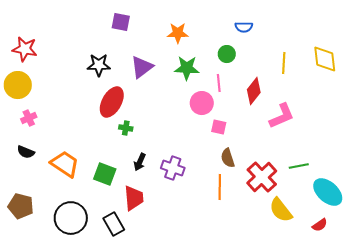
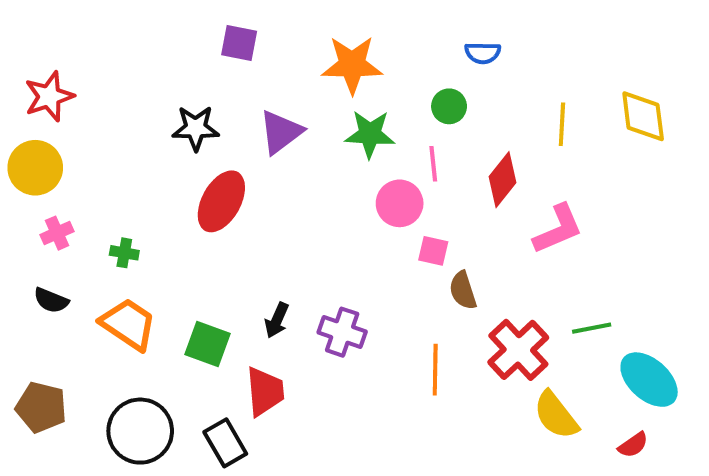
orange star: (178, 33) -> (352, 65), size x1.4
red star: (25, 49) -> (49, 96), turned -30
green cross: (126, 128) -> (124, 253), moved
brown semicircle: (228, 158) -> (463, 290), moved

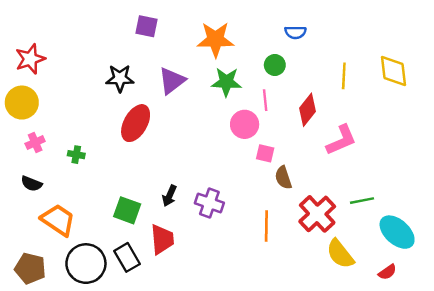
orange trapezoid: (128, 324) -> (58, 220), moved
brown pentagon: (41, 407) -> (30, 268), moved
black rectangle: (225, 443) -> (127, 257), moved

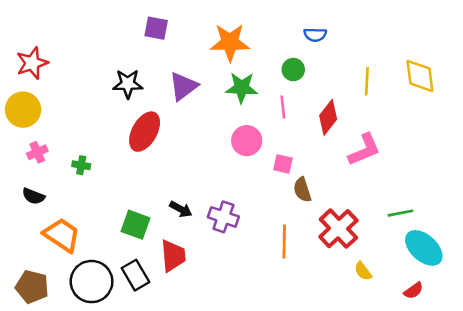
pink circle: (245, 124) -> (247, 141), moved
black arrow: (169, 196) -> (181, 209), turned -85
green line: (362, 201) -> (401, 213), moved
yellow semicircle: (340, 254) -> (363, 271), size x0.6

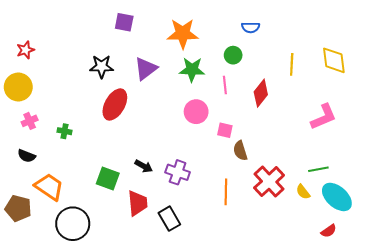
red star: (32, 63) -> (25, 50), size x0.7
pink L-shape: (364, 150) -> (324, 117), moved
yellow semicircle: (363, 271) -> (303, 192), moved
black rectangle: (136, 275) -> (169, 219), moved
brown pentagon: (32, 287) -> (18, 208), moved

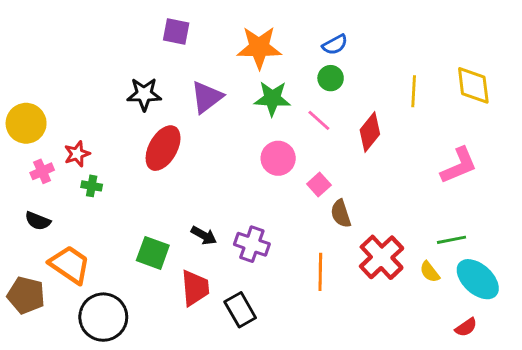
blue semicircle: (251, 27) -> (335, 45), moved, turned -30
red star: (25, 50) -> (77, 154), moved
pink line: (225, 85) -> (319, 120), turned -42
pink square: (225, 130) -> (319, 184), turned 35

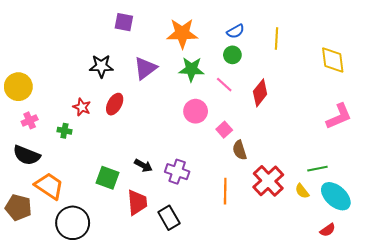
yellow line: (414, 91) -> (276, 39), moved
red ellipse: (163, 148) -> (115, 104), size x0.7
red star: (77, 154) -> (82, 107), moved, turned -30
pink L-shape: (459, 166) -> (339, 116), moved
black semicircle: (38, 221) -> (27, 155), size x1.5

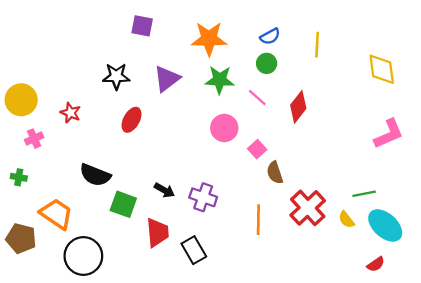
red star: (82, 107) -> (70, 113), moved
green cross: (64, 131) -> (19, 177), moved
black semicircle: (27, 155) -> (95, 175), moved

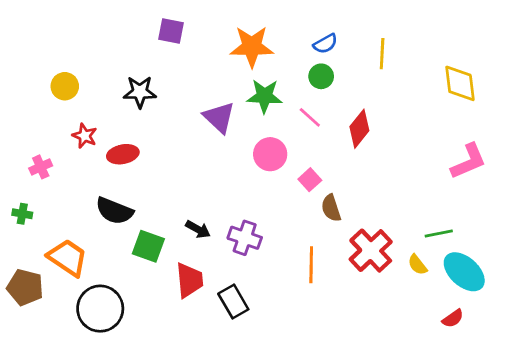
purple triangle: (167, 79) -> (219, 117), moved, turned -40
yellow circle: (21, 100) -> (65, 86), moved, size x0.7
red ellipse: (132, 120) -> (123, 154), moved, turned 50

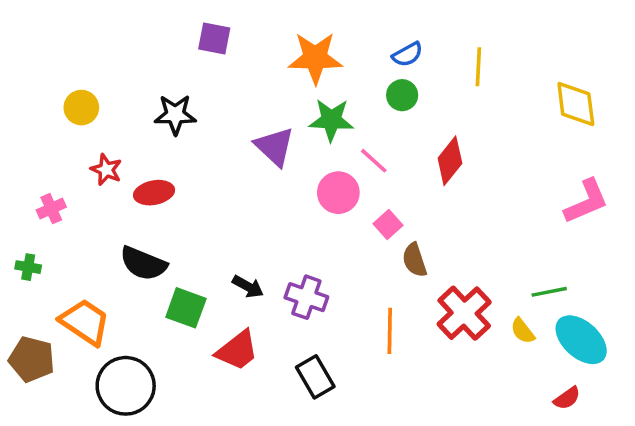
pink line: (310, 117) -> (374, 161), moved
red trapezoid: (189, 280) -> (237, 350), turned 57
black rectangle: (233, 302) -> (315, 377), moved

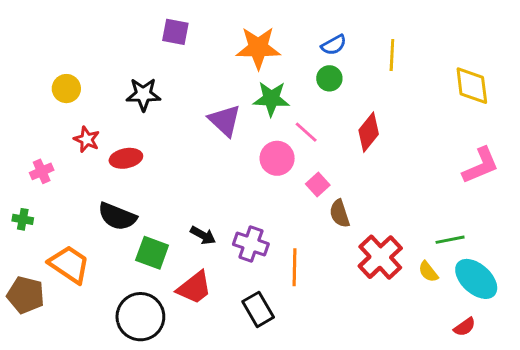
orange line: (390, 331) -> (295, 267), moved
black circle: (126, 386) -> (140, 317), moved

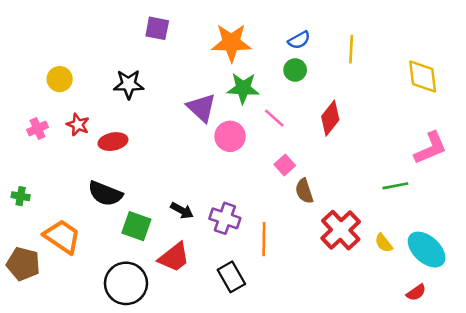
pink circle: (277, 158) -> (230, 136), moved
pink cross: (42, 171) -> (37, 129), moved
green line: (450, 240) -> (395, 186), moved

